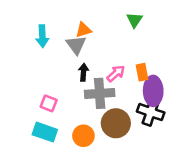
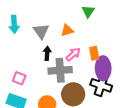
orange triangle: (83, 30) -> (67, 30), moved

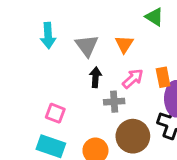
green triangle: (88, 11) -> (154, 17), turned -32
orange triangle: (67, 30) -> (124, 44), turned -40
gray cross: (60, 70) -> (114, 102), size x0.6

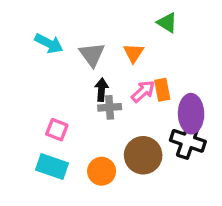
cyan arrow: (48, 36) -> (49, 43), turned -60
orange rectangle: (163, 77) -> (162, 90), moved
gray cross: (114, 102) -> (110, 107), moved

